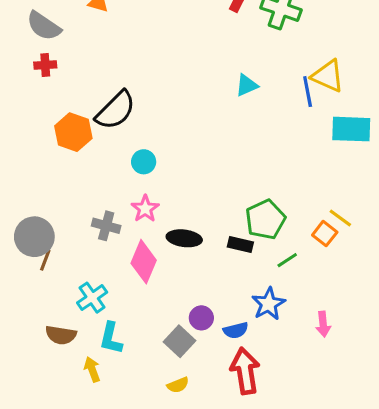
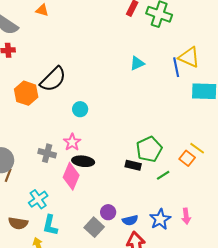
cyan circle: (144, 162) -> (80, 109), moved
black ellipse: (184, 238) -> (83, 161), moved
blue star: (268, 304) -> (160, 219), moved

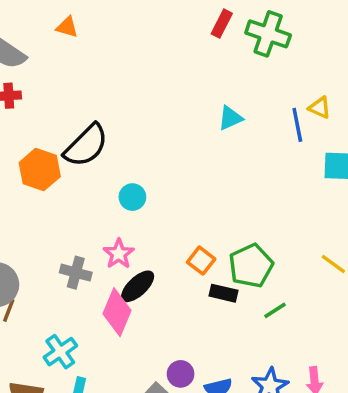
yellow triangle: (189, 57) -> (320, 108), size x0.6
orange square: (187, 158) -> (201, 261), moved
black ellipse: (83, 161) -> (138, 286), turned -50

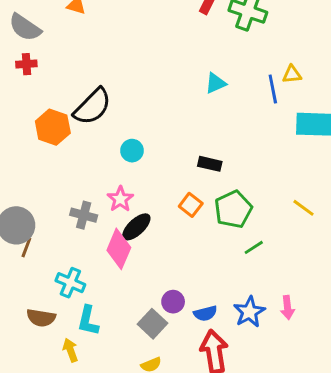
yellow triangle: (320, 108) -> (292, 74), turned -30
black rectangle: (223, 293) -> (210, 164), moved
cyan cross: (60, 352) -> (70, 283), turned -32

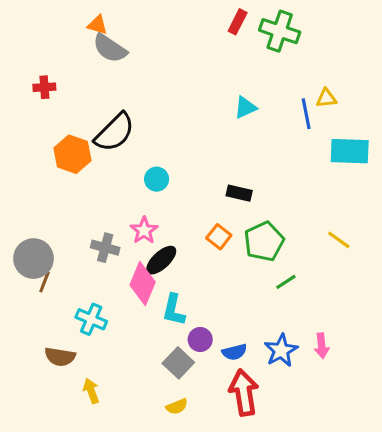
gray semicircle: (25, 27) -> (110, 48), moved
cyan L-shape: (88, 321) -> (174, 310), moved

